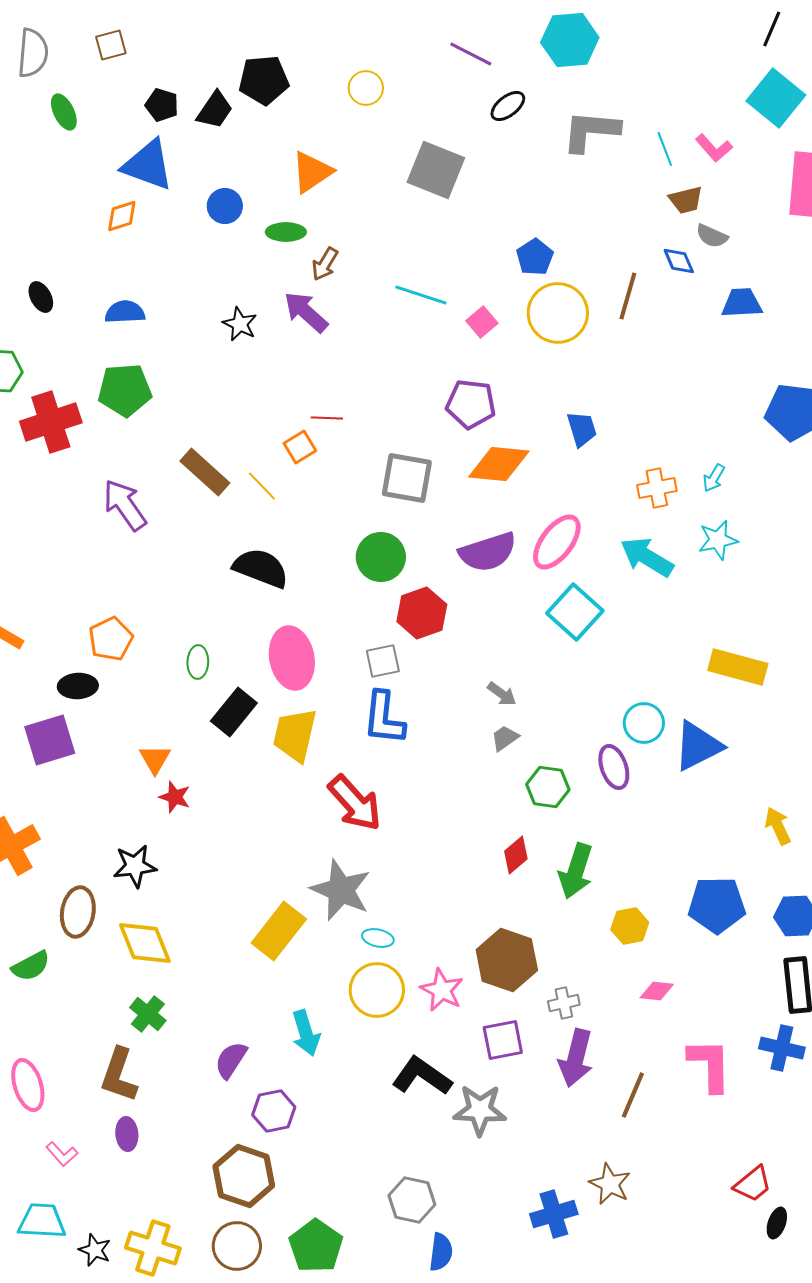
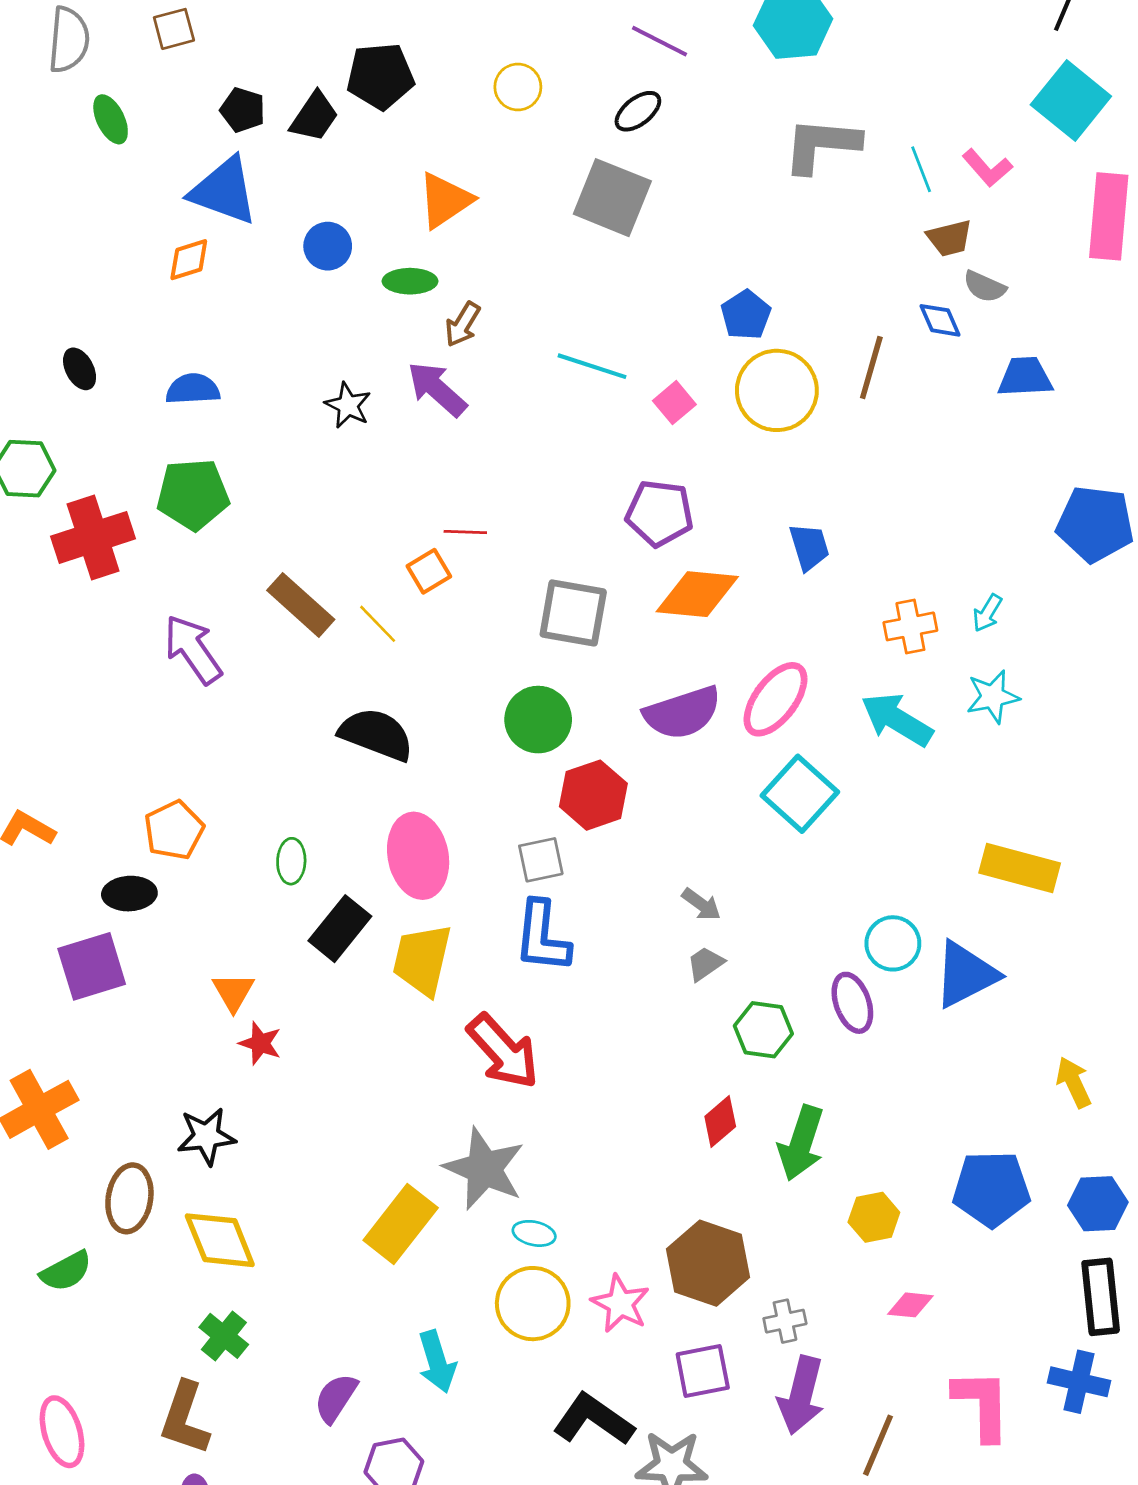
black ellipse: (508, 106) -> (638, 111), moved

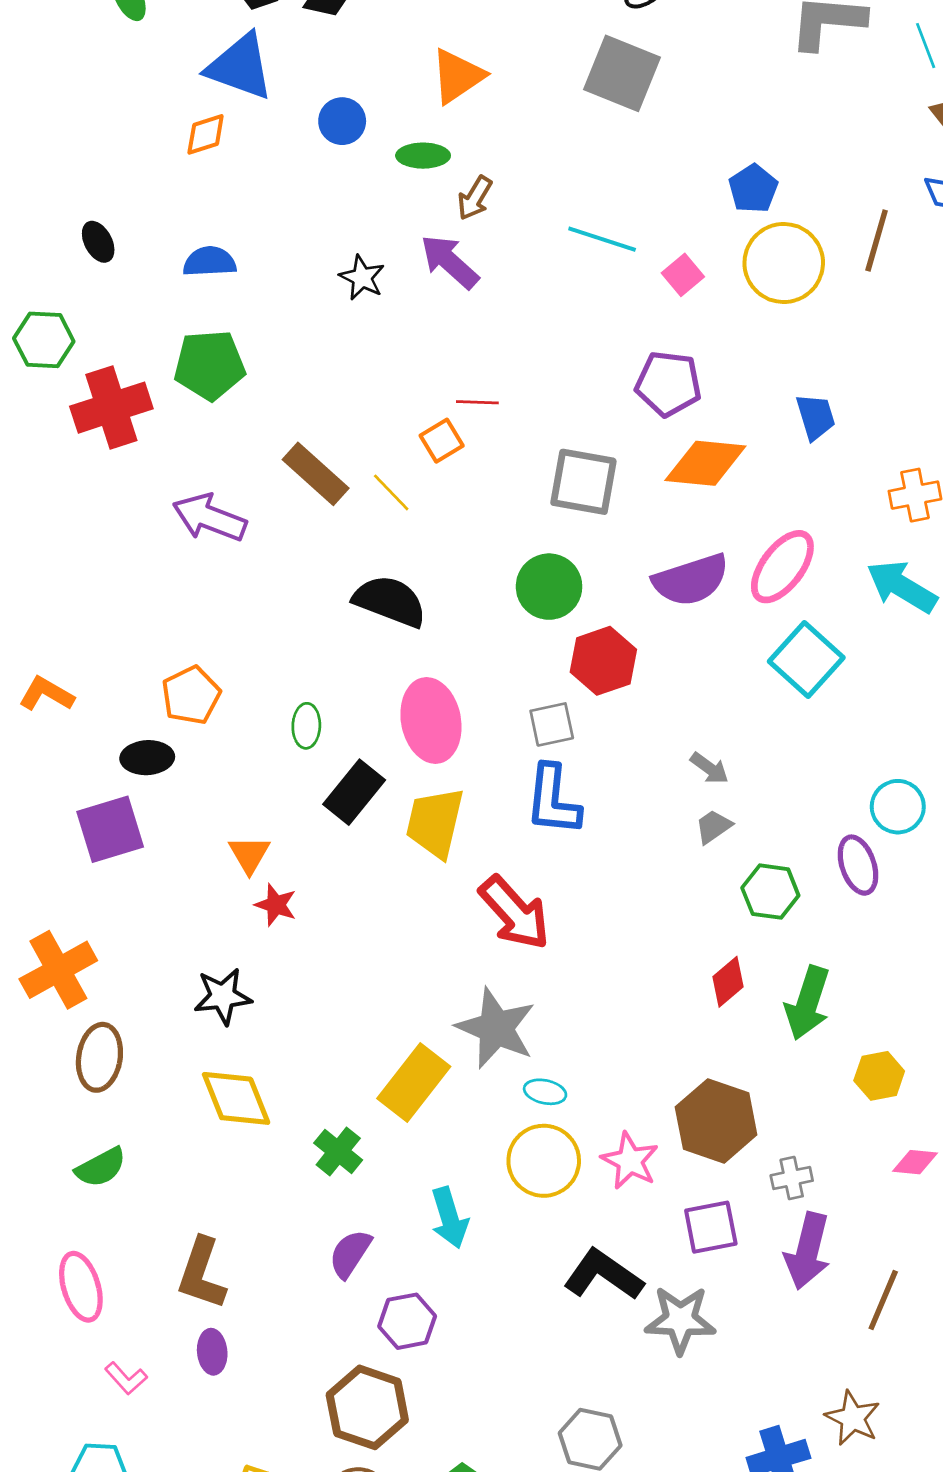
purple arrow: (193, 649) -> (210, 518), turned -34
brown ellipse: (129, 1198) -> (99, 1057), moved
green semicircle: (66, 1271) -> (101, 1167), moved
green cross: (224, 1336) -> (338, 1151), moved

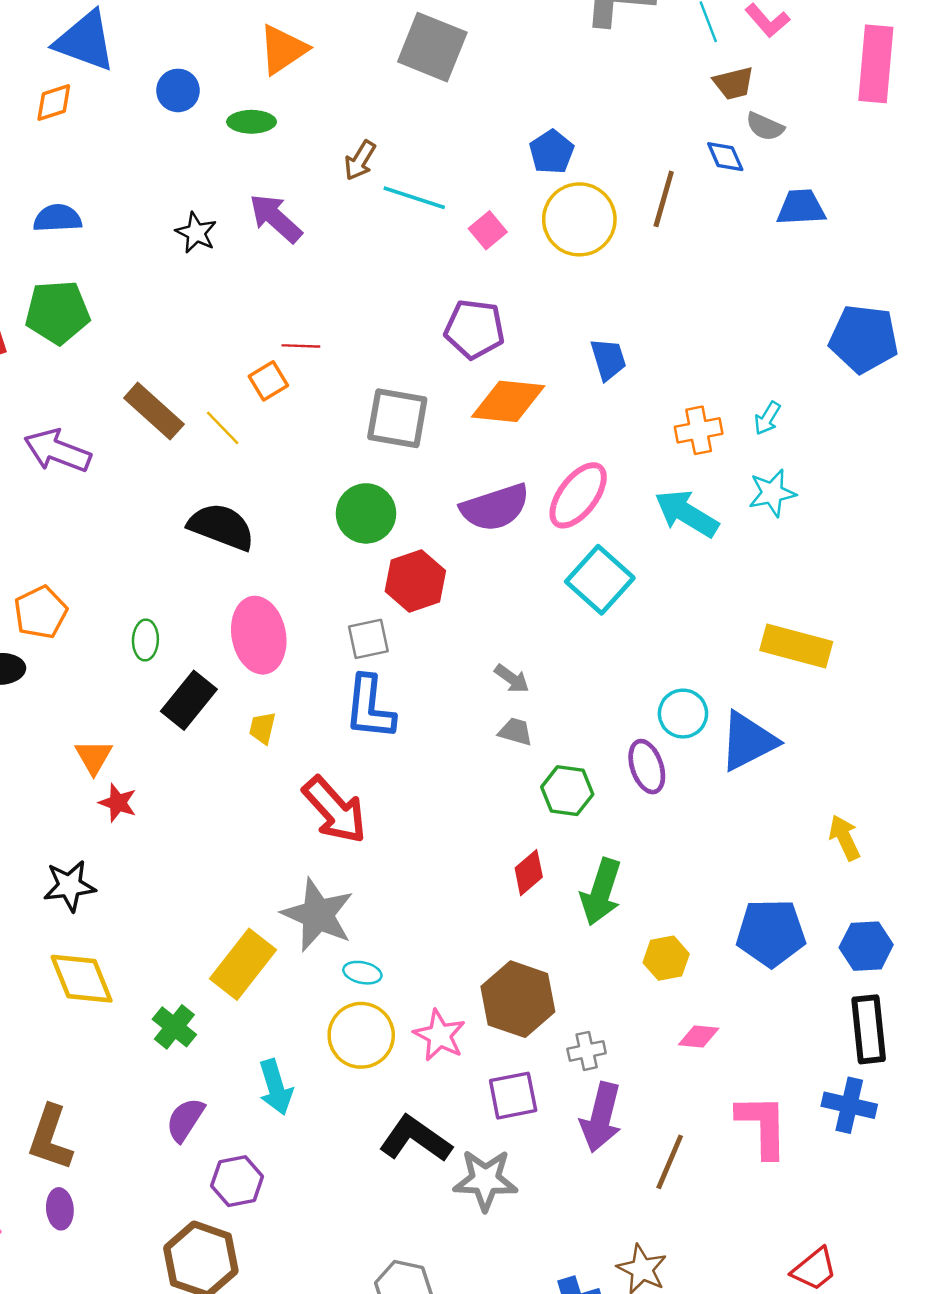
brown arrow: (475, 198) -> (360, 160), moved
yellow trapezoid: (435, 823) -> (262, 728), size x0.5
gray trapezoid: (713, 827) -> (515, 732), turned 51

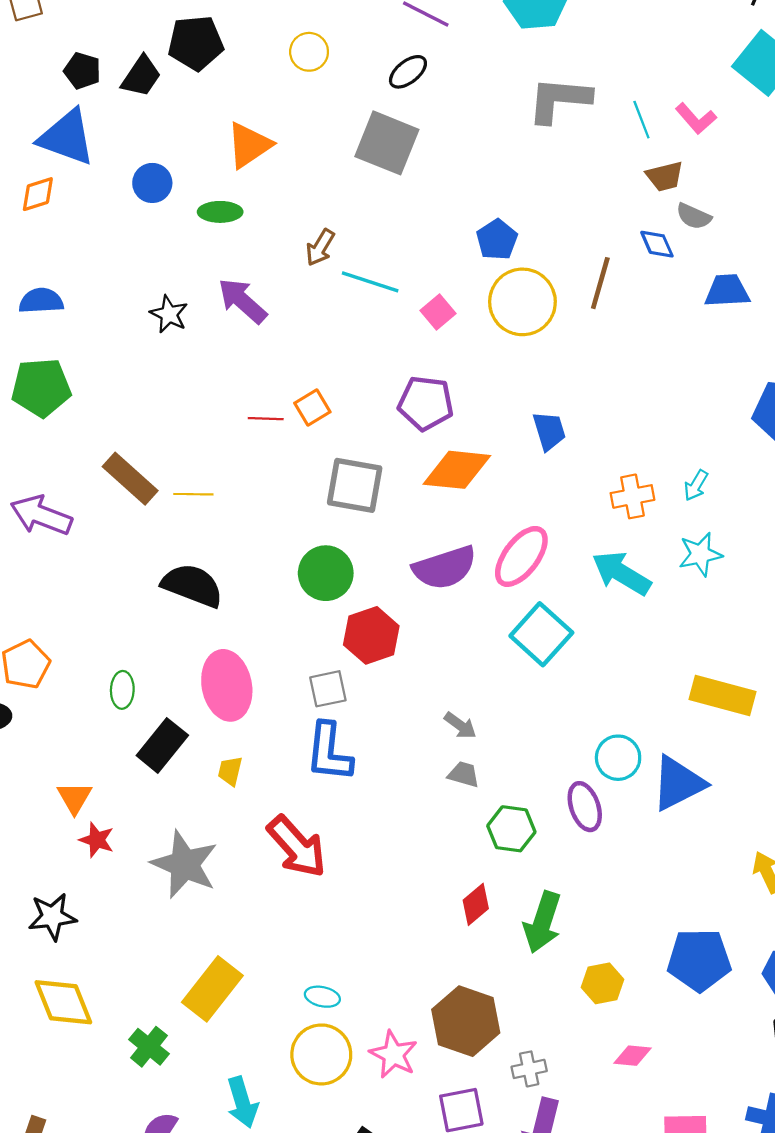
orange square: (268, 381) -> (312, 408), moved
yellow line: (223, 428) -> (193, 494), turned -45
gray star: (318, 915) -> (185, 864), moved

